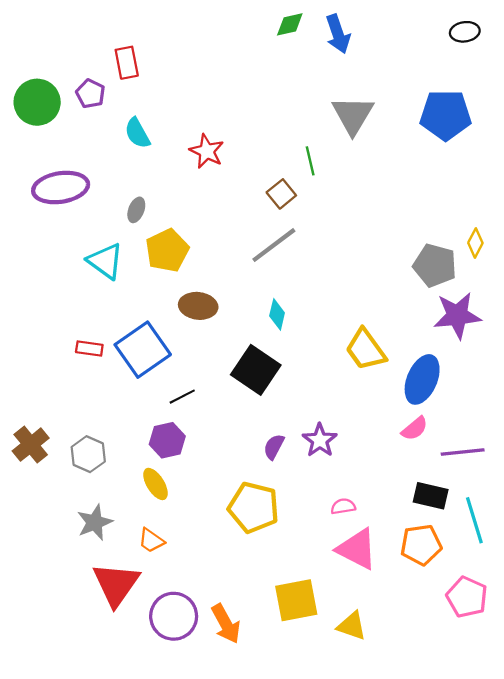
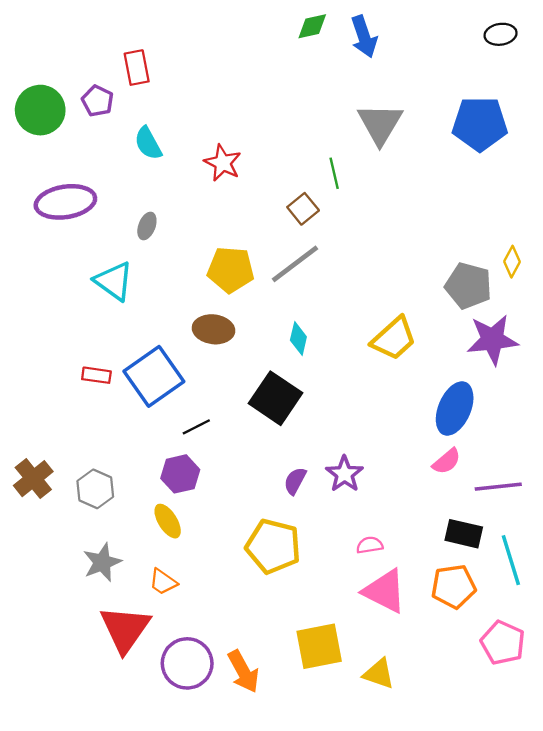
yellow pentagon: (167, 250) -> (231, 270), moved, turned 30
yellow trapezoid: (366, 350) -> (394, 338), moved, turned -96

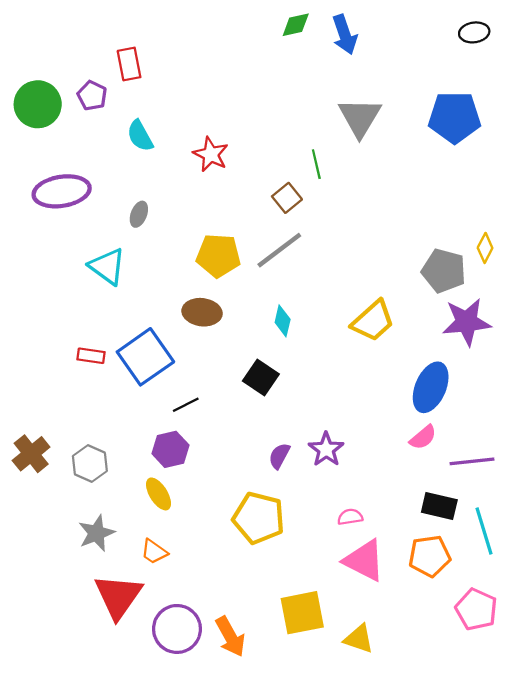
black square: (276, 398) -> (261, 378), size x0.7

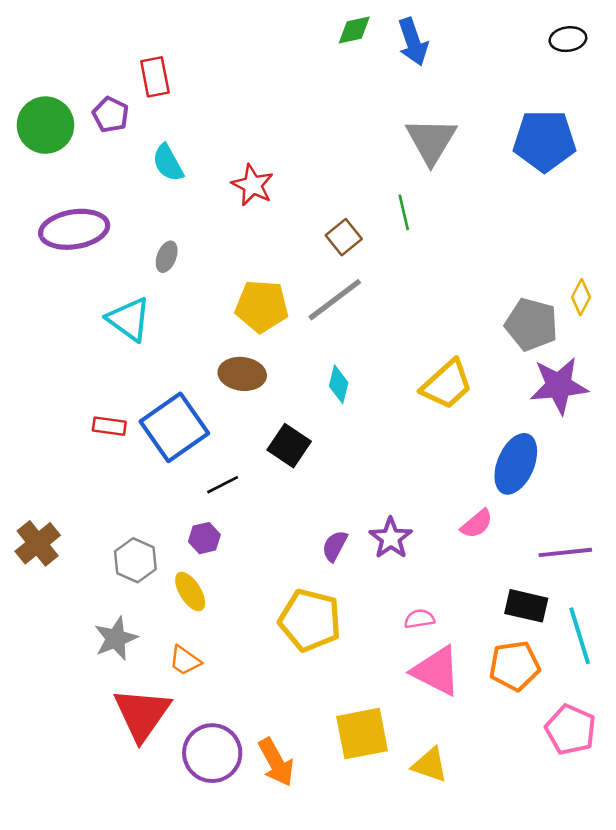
green line: (316, 164) -> (404, 212), moved
black square: (261, 378) -> (289, 446), moved
pink semicircle: (423, 437) -> (477, 524), moved
purple hexagon: (170, 449) -> (204, 538), size x0.7
gray hexagon: (90, 464) -> (135, 560), moved

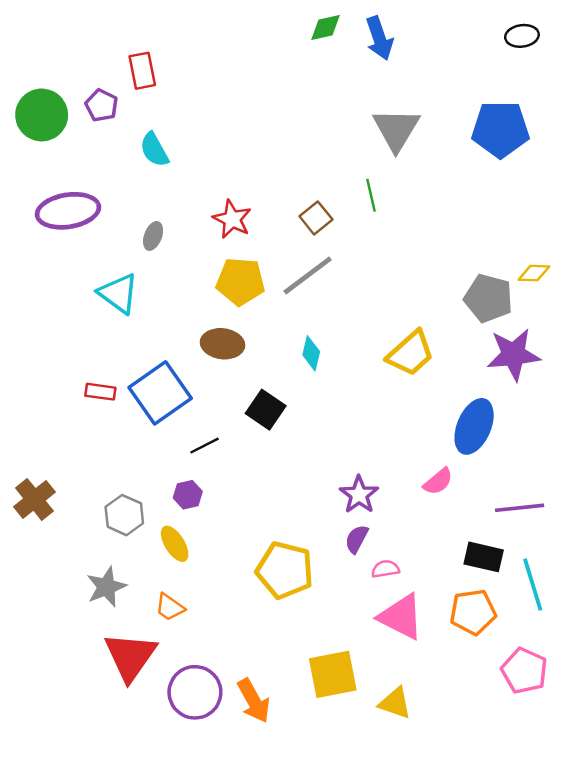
red star: (253, 185) -> (232, 219), moved
yellow diamond: (581, 297) -> (534, 273), turned 64
purple semicircle: (335, 546) -> (357, 539), moved

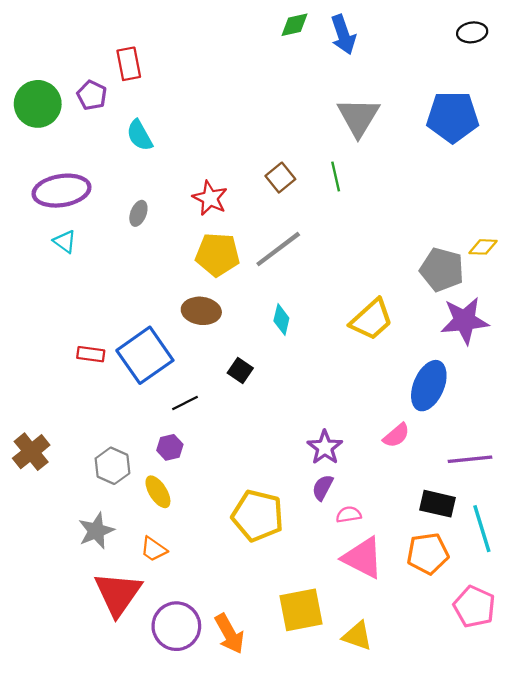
brown square: (316, 218) -> (280, 178), moved
cyan triangle: (118, 293) -> (65, 242), moved, size x0.6
black square: (266, 410) -> (240, 370), size x0.7

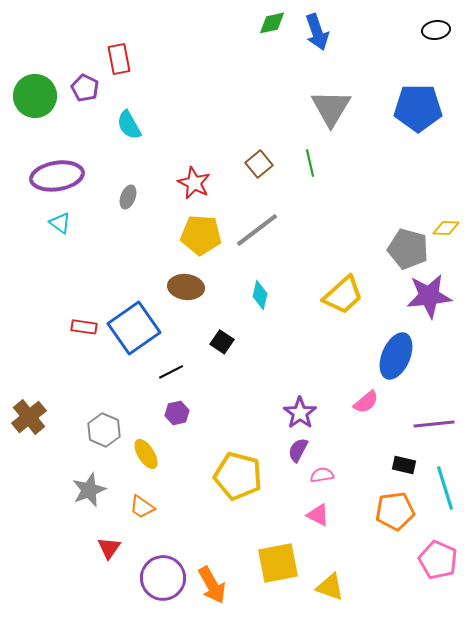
purple hexagon: (170, 447) -> (177, 413), moved
black rectangle: (437, 504) -> (404, 465), size x0.7
pink triangle: (363, 558) -> (318, 515), moved, size x0.6
red triangle: (118, 594) -> (109, 548), size x0.5

